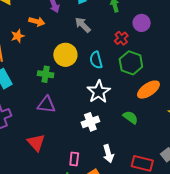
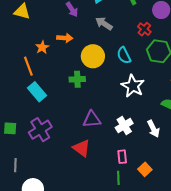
orange arrow: (37, 22) -> (65, 38), moved
purple triangle: (46, 105) -> (92, 119), moved
white cross: (90, 122) -> (124, 125), moved
white arrow: (108, 154) -> (153, 129), moved

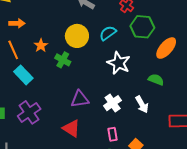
orange arrow: (65, 38) -> (17, 23), moved
orange star: (42, 47) -> (41, 45), moved
cyan semicircle: (124, 55) -> (108, 33), turned 84
green cross: (77, 79) -> (63, 60), turned 35

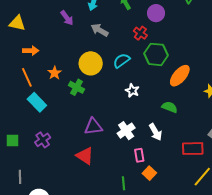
white star: (119, 63) -> (132, 91), size x0.6
purple cross: (29, 112) -> (43, 140), size x0.7
pink rectangle: (112, 134) -> (139, 155), moved

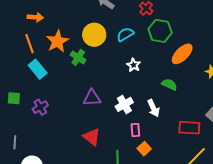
orange star: (55, 73) -> (57, 41), size x1.6
green square: (12, 141) -> (14, 98), moved
red triangle: (85, 156) -> (92, 137), moved

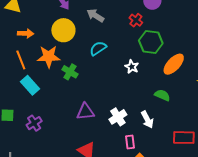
cyan semicircle: (125, 34) -> (98, 48), moved
yellow circle: (94, 35) -> (63, 30), moved
orange star: (57, 41) -> (49, 57), turned 30
white star: (134, 65) -> (132, 67), moved

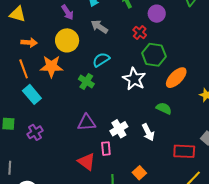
white star: (132, 67) -> (134, 79), size x1.6
green cross: (70, 72) -> (86, 81), moved
pink rectangle: (130, 142) -> (106, 149), moved

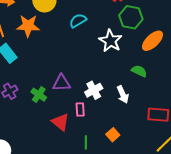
green cross: (86, 81) -> (39, 95), moved

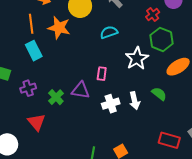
white arrow: (123, 94) -> (135, 101), moved
pink rectangle: (80, 110) -> (102, 74), moved
red triangle: (60, 122) -> (36, 122), moved

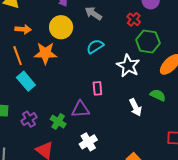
white cross: (111, 104) -> (88, 142), moved

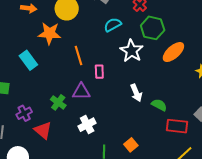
cyan semicircle: (95, 46) -> (113, 25), moved
orange line: (18, 56) -> (78, 56), moved
green semicircle: (158, 95) -> (159, 105), moved
purple cross: (29, 119) -> (24, 113), moved

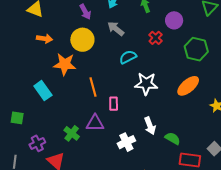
green hexagon: (153, 28) -> (196, 49), moved
white star: (131, 51) -> (146, 84), turned -30
white cross: (87, 125) -> (126, 142), moved

